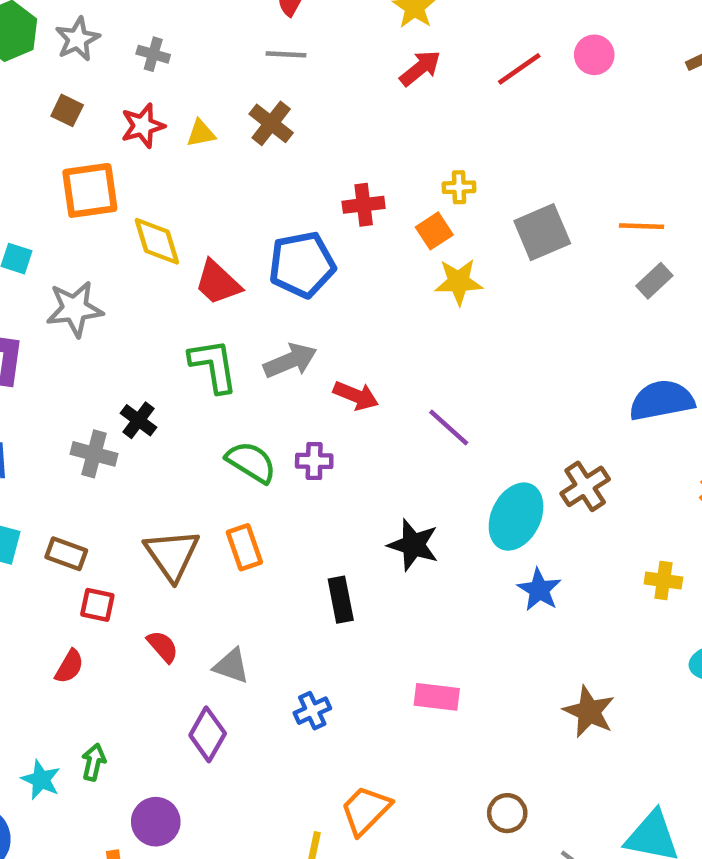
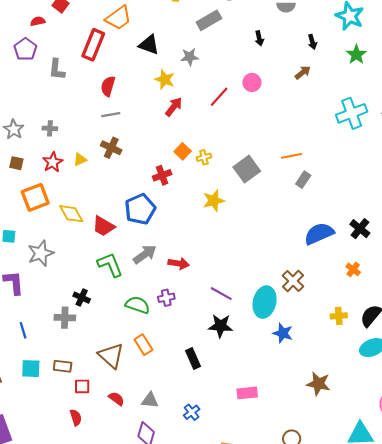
orange square: (434, 231) -> (183, 151), moved
purple line: (449, 427) -> (221, 294), moved
red semicircle: (69, 666) -> (76, 417), turned -35

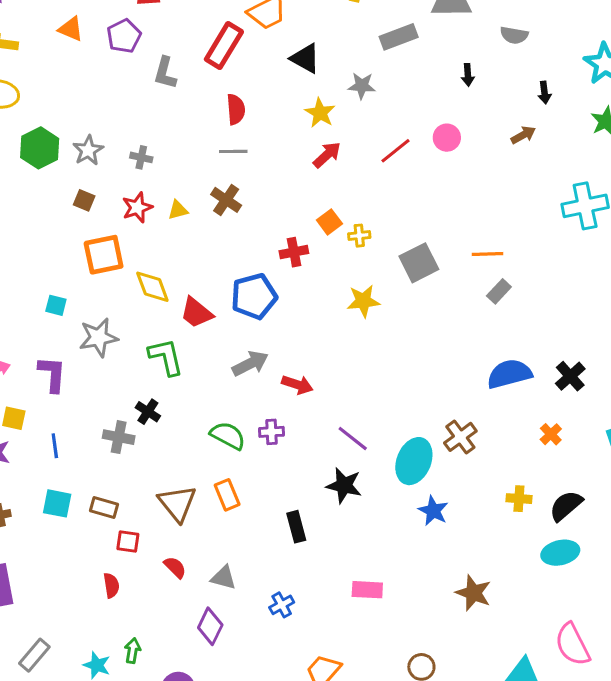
red semicircle: (108, 86) -> (236, 109), turned 150
green L-shape: (110, 265) -> (166, 357), moved

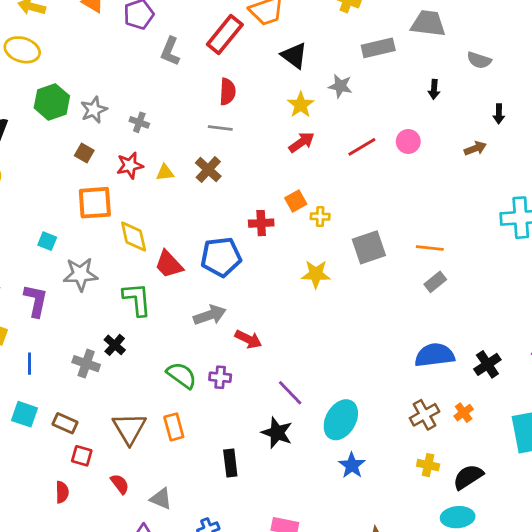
brown cross: (460, 437) -> (425, 415), moved

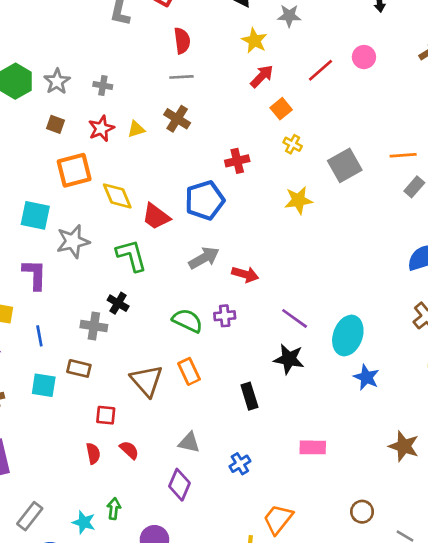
orange square: (296, 201) -> (281, 109), moved
yellow cross: (320, 217) -> (293, 144), turned 36
cyan square: (47, 241) -> (35, 215), size x1.6
brown rectangle: (65, 423) -> (79, 368), moved
red semicircle: (120, 484) -> (129, 450), moved

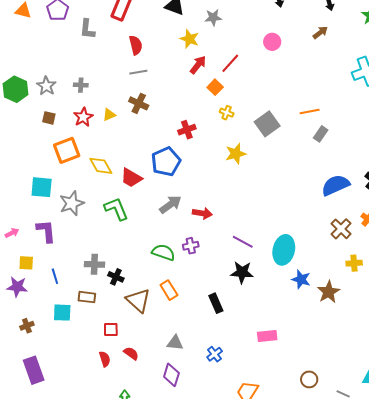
red line: (320, 70) -> (230, 63), moved
black cross: (118, 303) -> (116, 277), moved
brown star: (404, 446) -> (329, 292), moved, turned 30

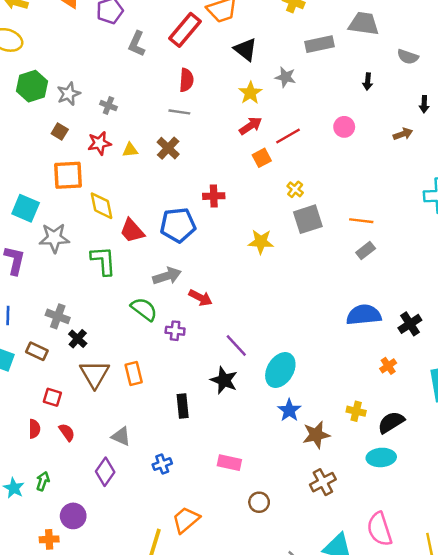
yellow cross: (227, 113) -> (295, 189), moved
brown cross: (341, 229) -> (323, 482), moved
green semicircle: (163, 252) -> (144, 309), moved
brown circle: (309, 379) -> (259, 502), moved

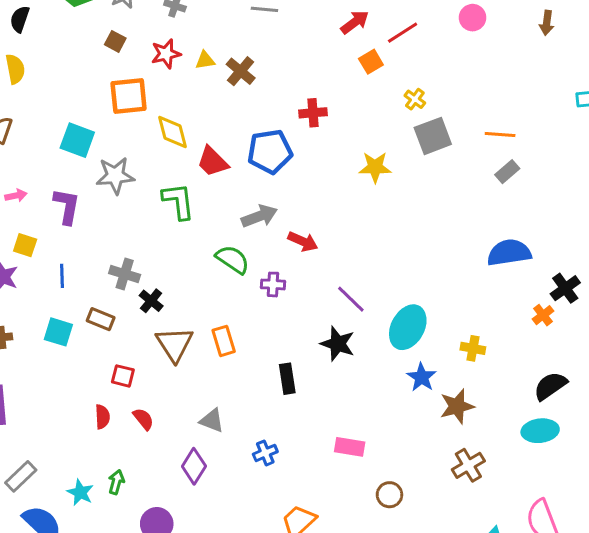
brown arrow: (403, 134) -> (547, 23), turned 120
brown cross: (168, 148) -> (241, 71), moved
black cross: (410, 324) -> (565, 288), moved
yellow cross: (356, 411) -> (473, 348), moved

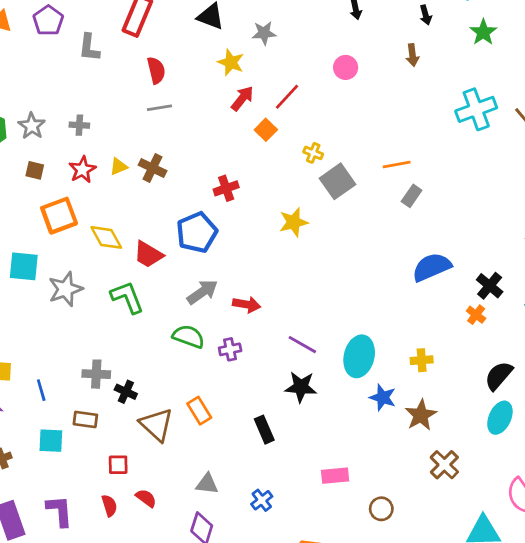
purple L-shape: (67, 206) -> (60, 511), moved
cyan ellipse: (540, 431) -> (500, 418), turned -44

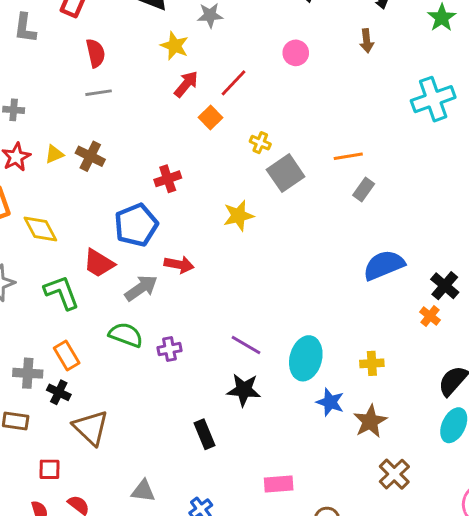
red trapezoid: (148, 254) -> (99, 263), moved
red arrow: (247, 304) -> (179, 265), moved
orange rectangle: (199, 411) -> (67, 356), moved

